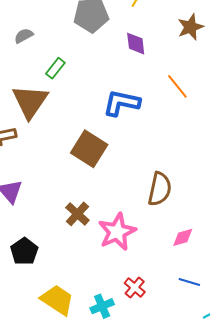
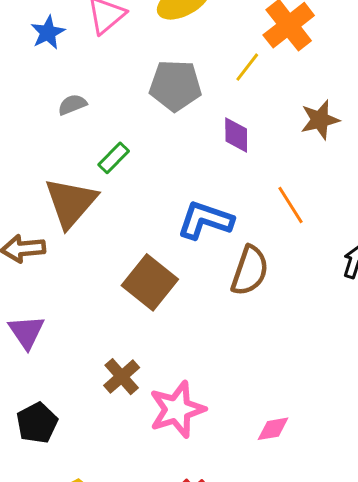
brown semicircle: (160, 189) -> (250, 271), moved

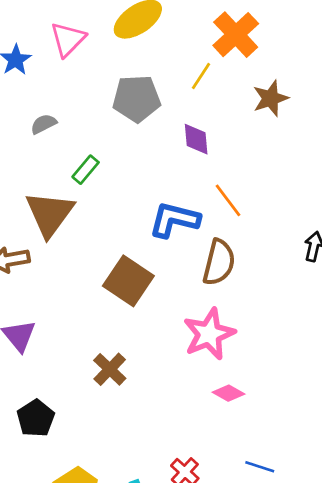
brown star: (320, 120) -> (270, 98), moved
orange line: (290, 205) -> (228, 200), moved
pink star: (177, 409) -> (209, 334), moved
pink diamond: (273, 429) -> (229, 393), moved, turned 44

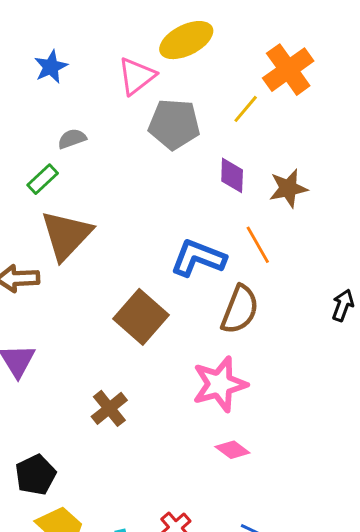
pink triangle: (68, 39) -> (137, 76), moved
brown star: (270, 98) -> (288, 188), moved
green rectangle: (86, 170) -> (43, 179), moved
black pentagon: (36, 418) -> (36, 475), moved

